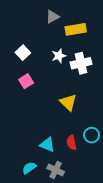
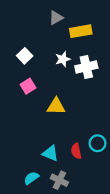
yellow triangle: (68, 102) -> (56, 106), moved, turned -42

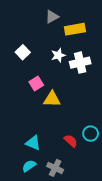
pink square: (28, 86) -> (36, 83), moved
red semicircle: (76, 151) -> (71, 141), turned 144
cyan triangle: (50, 153) -> (33, 143), moved

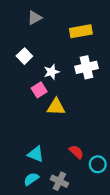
gray triangle: (52, 17) -> (35, 18), moved
white star: (58, 55) -> (52, 72), moved
cyan circle: (91, 134) -> (98, 164), moved

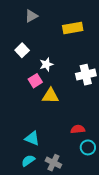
white cross: (86, 67) -> (86, 75), moved
red semicircle: (76, 152) -> (78, 129), moved, turned -48

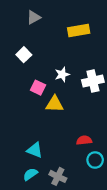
white star: (46, 64) -> (62, 74), moved
pink square: (35, 81) -> (38, 88), turned -32

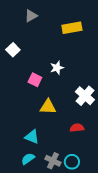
white square: (24, 55) -> (13, 50), moved
white cross: (93, 81) -> (85, 96), moved, turned -36
yellow triangle: (55, 104) -> (48, 107), moved
cyan circle: (95, 160) -> (72, 162), moved

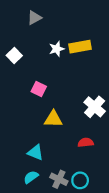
yellow rectangle: (72, 28) -> (80, 47), moved
white star: (57, 68) -> (57, 49), moved

